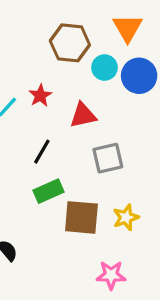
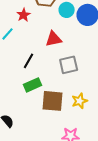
red star: (40, 96) -> (24, 15), moved

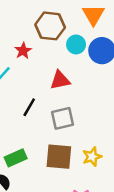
gray square: (69, 65) -> (62, 118), moved
green rectangle: (33, 85) -> (16, 158), moved

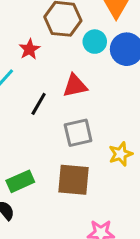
black line: (29, 107) -> (39, 104), moved
yellow star: (92, 157) -> (121, 154), moved

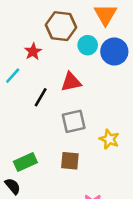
yellow star: (121, 154) -> (109, 139), turned -30
brown square: (74, 180) -> (70, 161), size x0.7

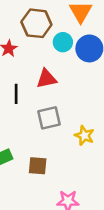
black line: (41, 97) -> (16, 94), turned -30
brown square: (70, 161) -> (38, 166), moved

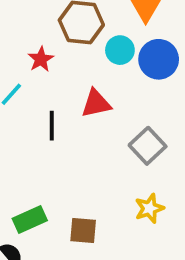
gray square: (49, 118) -> (148, 146), moved, turned -30
yellow star: (84, 135) -> (149, 208), moved, turned 30

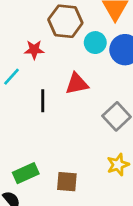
red star: (41, 59) -> (34, 50), turned 30

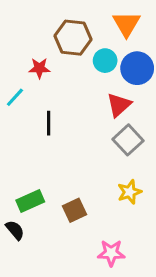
red triangle: (77, 84) -> (119, 105), moved, turned -30
brown square: (67, 182) -> (75, 210), turned -30

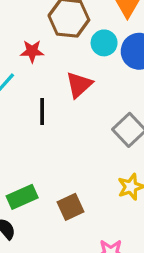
red triangle: (119, 105) -> (79, 85), moved

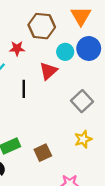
cyan circle: (104, 43) -> (65, 52), moved

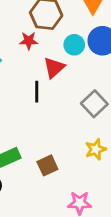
red star: (17, 48) -> (29, 41), moved
black line: (24, 89) -> (37, 92), moved

